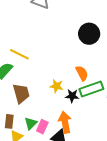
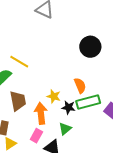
orange arrow: (65, 122) -> (41, 113), moved
green triangle: (31, 123) -> (65, 129), moved

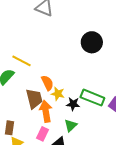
orange semicircle: (80, 86) -> (47, 83), moved
brown trapezoid: (18, 101) -> (34, 99), moved
green rectangle: (88, 102) -> (92, 98), turned 40

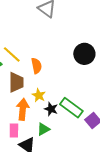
orange semicircle: (47, 83) -> (36, 66), moved
brown trapezoid: (34, 99) -> (16, 82), moved
pink rectangle: (42, 134) -> (14, 130), turned -40

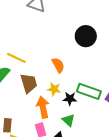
orange semicircle: (36, 66) -> (58, 65), moved
green triangle: (43, 129) -> (68, 120), turned -32

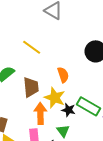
yellow line: (16, 58) -> (32, 47), moved
yellow star: (54, 89) -> (55, 98), size x1.5

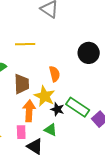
yellow line: (32, 47) -> (25, 44), turned -42
green triangle: (63, 131) -> (50, 130), turned -32

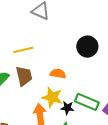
orange semicircle: (55, 74) -> (58, 74), turned -56
brown trapezoid: (22, 84) -> (24, 76), moved

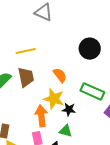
orange semicircle: (58, 74) -> (60, 75), turned 42
green rectangle: (87, 102) -> (92, 91), moved

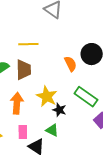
orange semicircle: (60, 75) -> (70, 64), moved
orange arrow: (41, 116) -> (17, 103), moved

